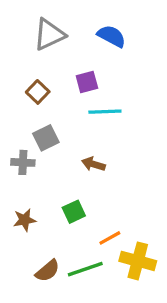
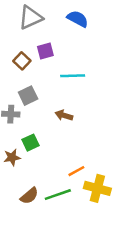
purple square: (87, 82) -> (45, 51), moved
green square: (74, 212) -> (31, 143), moved

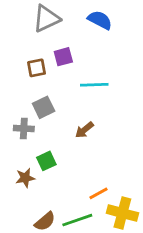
brown square: (22, 61) -> (37, 68), turned 35
brown arrow: (64, 115) -> (84, 130), turned -56

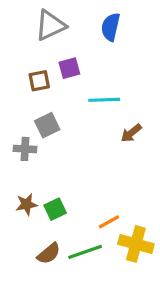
blue semicircle: (100, 20) -> (111, 27), turned -105
brown arrow: (84, 130) -> (131, 133), moved
green square: (46, 161) -> (55, 209), moved

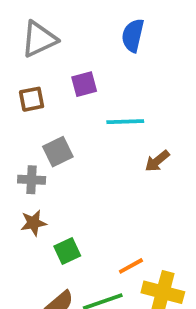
gray triangle: (50, 25) -> (39, 39), moved
brown square: (39, 81) -> (32, 99), moved
brown star: (27, 204) -> (33, 223), moved

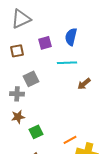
blue semicircle: (133, 35) -> (71, 37), moved

